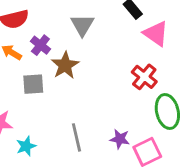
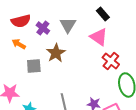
pink triangle: (156, 34) -> (99, 37), moved
purple cross: (40, 45) -> (43, 28), moved

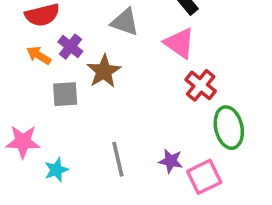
gray triangle: (68, 25) -> (125, 22), turned -42
purple cross: (43, 28) -> (70, 47), moved

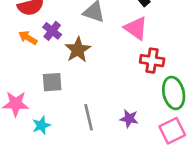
red cross: (201, 85) -> (152, 61), turned -30
gray square: (65, 94) -> (52, 82), moved
pink square: (204, 177) -> (172, 131), moved

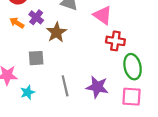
purple star: (129, 119) -> (97, 87), size x1.5
pink square: (172, 131) -> (131, 97), turned 30

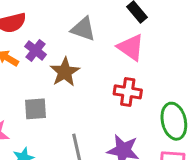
red cross: (115, 41) -> (128, 92), moved

